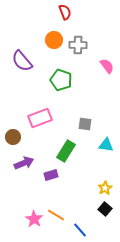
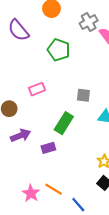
gray cross: (78, 45) -> (89, 22), moved, turned -30
pink rectangle: (40, 118) -> (37, 89), size x0.7

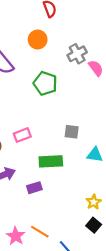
pink rectangle: (37, 89) -> (22, 135), moved
green rectangle: (64, 123) -> (51, 161), turned 55

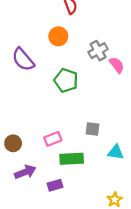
pink rectangle: (22, 135) -> (53, 139), moved

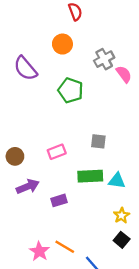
cyan triangle: (116, 152) -> (117, 181), moved
green rectangle: (72, 159) -> (90, 176), moved

